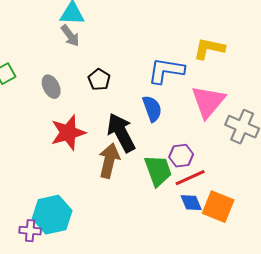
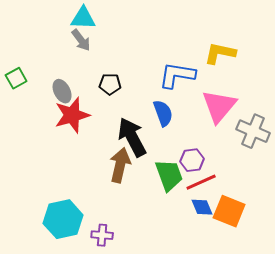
black pentagon: (99, 80) -> (110, 84), turned -30
red star: (68, 133) -> (72, 115), moved
purple cross: (30, 231) -> (102, 235), moved

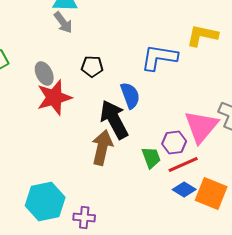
pink triangle: (219, 106) -> (201, 126), moved
blue semicircle: (163, 113) -> (130, 96), moved
green trapezoid: (169, 175) -> (151, 158), size x0.7
blue diamond: (202, 207) -> (184, 190), turned -35

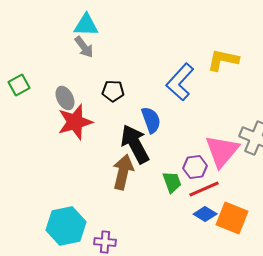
blue L-shape: (159, 58) -> (180, 82), turned -57

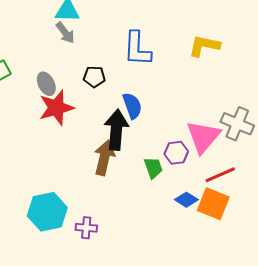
blue L-shape: (180, 82) -> (137, 49), moved, turned -39
black arrow: (135, 144) -> (116, 130), turned 33
red line: (204, 189) -> (220, 175), moved

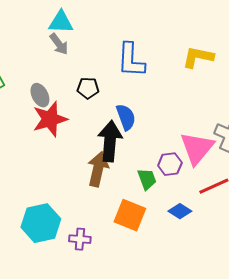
orange square: (213, 204) -> (130, 215), moved

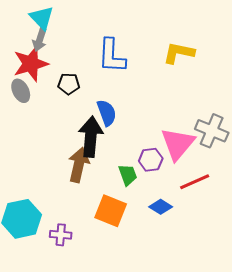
cyan triangle: (61, 22) -> (42, 18), turned 44
gray arrow: (59, 44) -> (40, 40), turned 55
red star: (50, 119) -> (31, 64), moved

